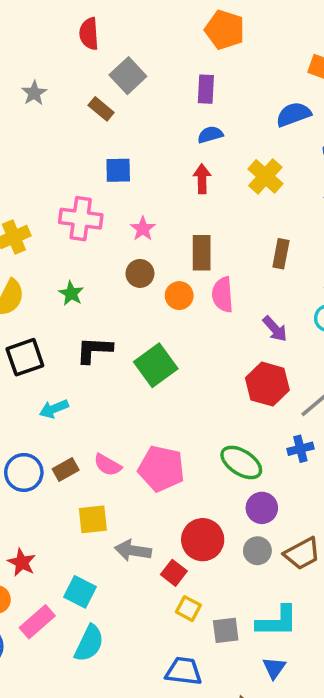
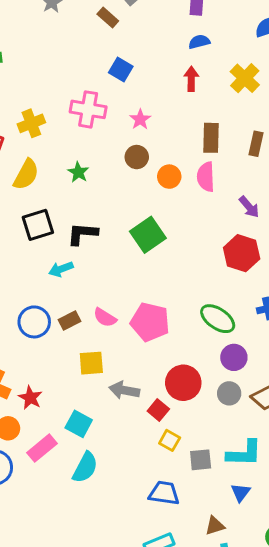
blue square: (118, 170) -> (121, 70), turned 30
brown rectangle: (202, 253) -> (211, 138), moved
black L-shape: (94, 350) -> (82, 234), moved

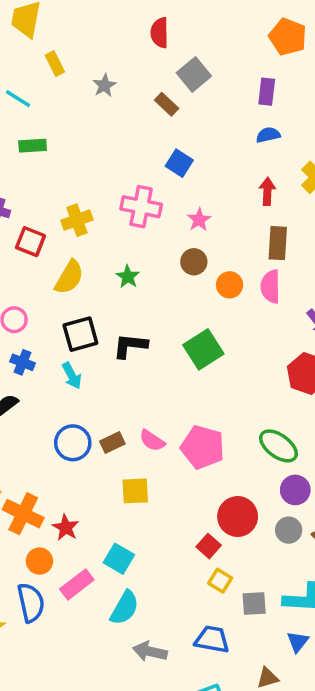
red arrow: (191, 79) -> (267, 191), moved
cyan arrow: (61, 269) -> (72, 376), moved, turned -100
gray arrow: (124, 390) -> (150, 652), moved

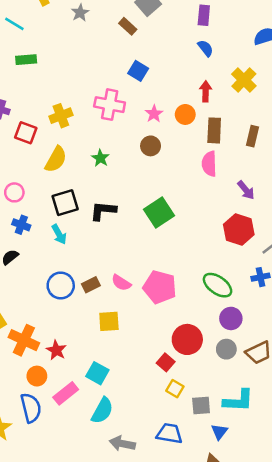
blue semicircle: (268, 135) -> (205, 48), turned 66
orange circle: (230, 285) -> (185, 114), moved
blue triangle: (298, 642) -> (219, 432), moved

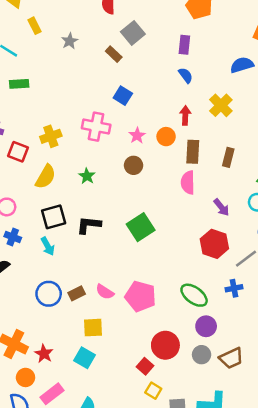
cyan square: (97, 373) -> (84, 358), moved

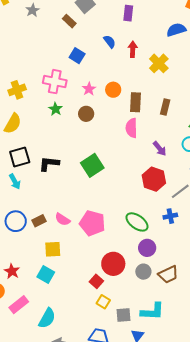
blue semicircle: (186, 75) -> (110, 42), moved
red arrow: (185, 115) -> (133, 49), moved
green star: (87, 176) -> (56, 109), moved

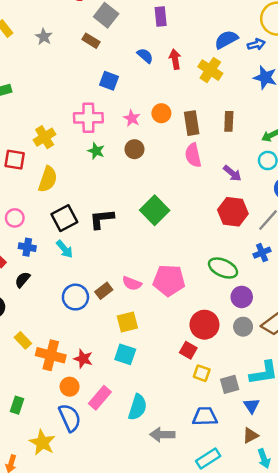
blue semicircle: (176, 30) -> (226, 40), moved

